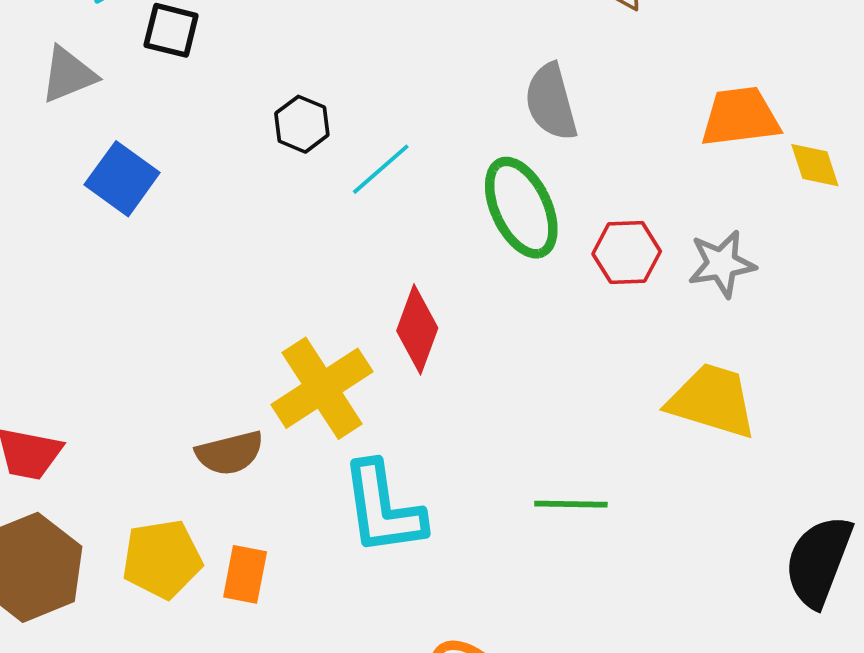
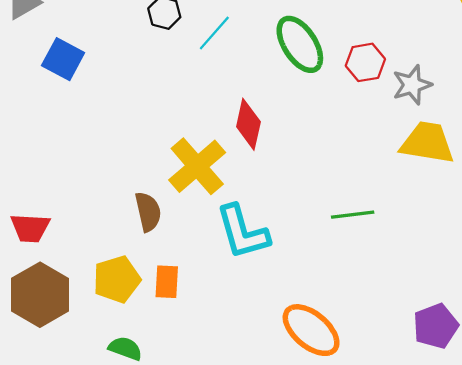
gray star: (722, 264) -> (412, 85), moved
brown semicircle: (230, 453) -> (148, 212), turned -81

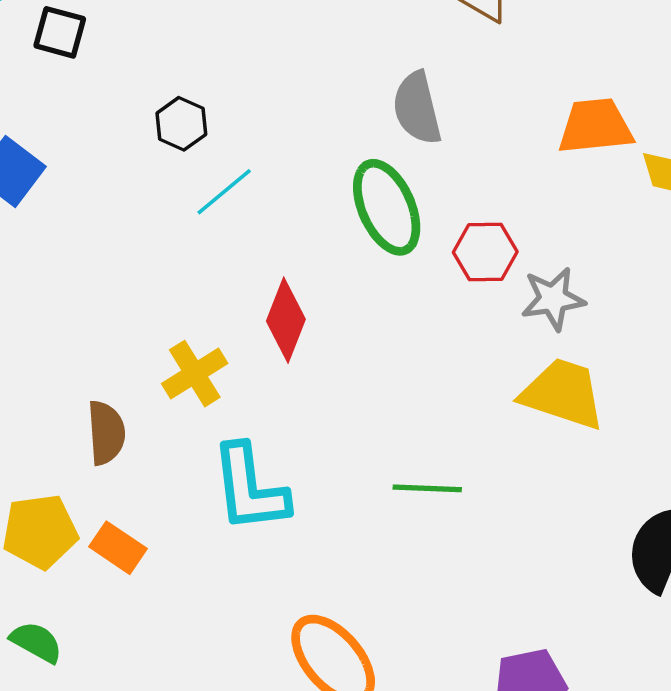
cyan line: (214, 33) -> (224, 192), moved
yellow cross: (197, 166) -> (195, 374), size x0.7
orange rectangle: (167, 282) -> (118, 548), turned -68

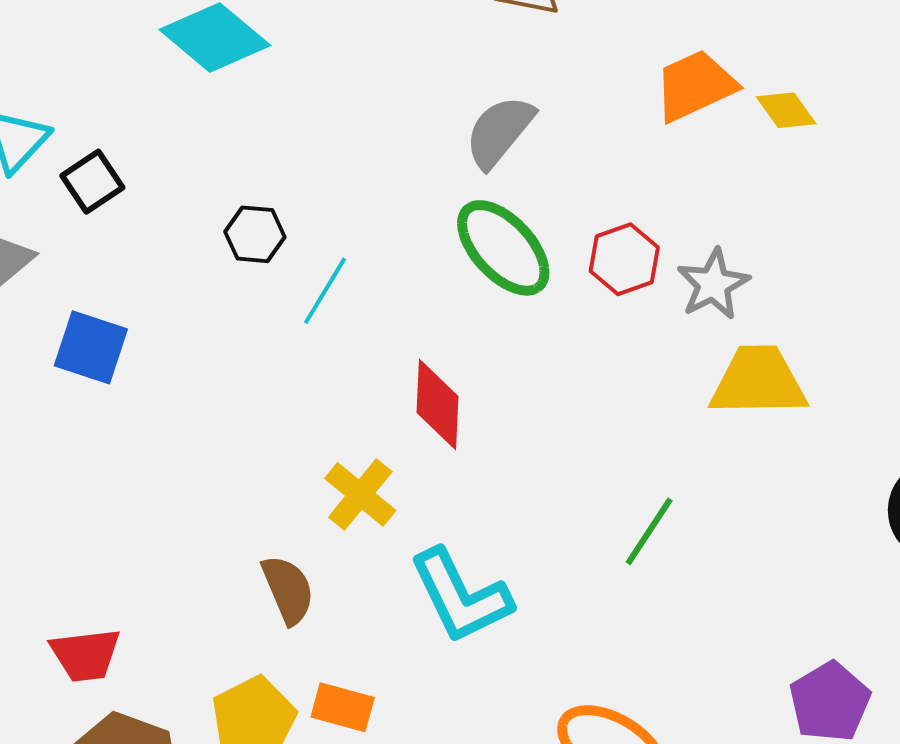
black square: (60, 32) -> (92, 182), turned -30
gray semicircle: (417, 108) -> (499, 132), turned 72
green line: (427, 488) -> (649, 531), turned -40

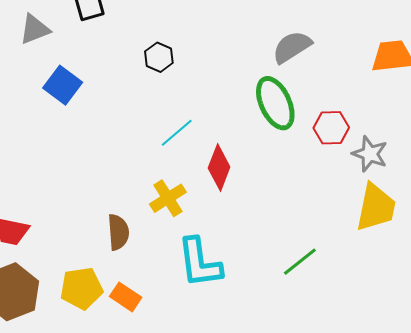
gray star: (713, 284) -> (370, 154), turned 30
cyan line: (325, 291) -> (177, 133), moved
yellow trapezoid: (758, 381) -> (376, 207), turned 84

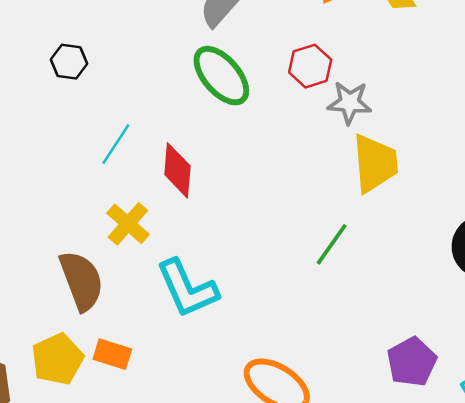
red hexagon: (331, 128) -> (310, 66), moved
brown semicircle: (118, 232) -> (81, 281), size x1.4
green line: (300, 262) -> (332, 244), moved

